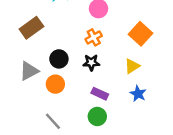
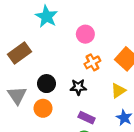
orange cross: (94, 37) -> (92, 62), moved
gray triangle: (29, 71) -> (17, 95), turned -36

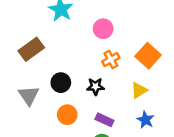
orange circle: (43, 108) -> (67, 115), moved

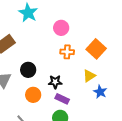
orange cross: (111, 60) -> (67, 52), turned 32
black star: (95, 86) -> (55, 82), moved
blue star: (145, 120) -> (100, 92), moved

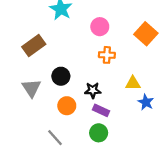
orange square: (96, 49) -> (146, 34), moved
yellow triangle: (89, 76) -> (133, 83), turned 32

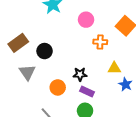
brown rectangle: (34, 46) -> (18, 43), moved
orange cross: (107, 55) -> (100, 42), moved
black circle: (61, 76) -> (45, 51), moved

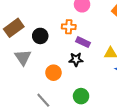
orange cross: (100, 42) -> (69, 27), moved
purple rectangle: (87, 92) -> (83, 42), moved

